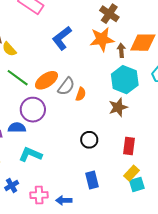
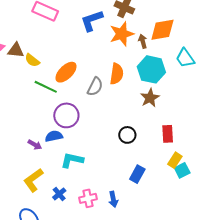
blue L-shape: (62, 38) -> (92, 21), moved, turned 30
orange ellipse: (47, 80) -> (66, 72), moved
orange semicircle: (81, 94) -> (117, 74), moved, size x1.5
blue rectangle: (92, 180) -> (137, 174), turned 54
blue arrow: (64, 200) -> (113, 199), turned -91

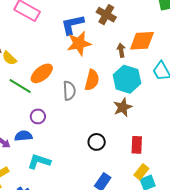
orange star: (122, 34) -> (79, 43), moved
gray semicircle: (95, 87) -> (69, 91), turned -36
purple circle: (66, 115) -> (38, 116), size x0.6

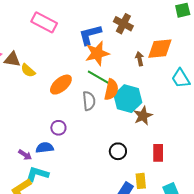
cyan hexagon: (127, 79) -> (128, 99), moved
green line: (20, 86) -> (99, 77), moved
cyan L-shape: (39, 161) -> (37, 174), moved
yellow rectangle: (141, 172) -> (141, 181), moved, turned -42

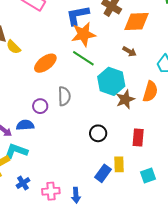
orange diamond: (160, 49) -> (137, 21), moved
brown arrow: (140, 59) -> (129, 51), moved, turned 128
orange semicircle: (111, 90) -> (150, 91), moved
gray semicircle: (89, 101) -> (64, 96), moved

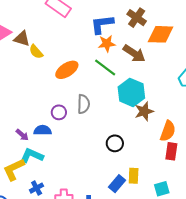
orange star: (83, 34) -> (107, 44), size x0.7
brown arrow: (129, 51) -> (134, 53), moved, size x1.6
orange semicircle: (150, 91) -> (168, 131), moved
red rectangle: (138, 137) -> (171, 151), moved

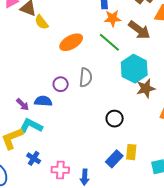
blue cross: (37, 188) -> (34, 158), turned -32

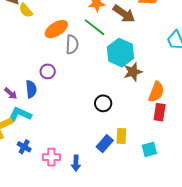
gray semicircle: (86, 77) -> (72, 44), moved
blue semicircle: (43, 101) -> (31, 89), turned 84

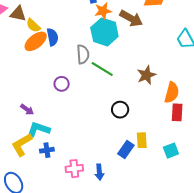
green line: (95, 27) -> (102, 69), moved
orange ellipse: (56, 29) -> (36, 41), moved
cyan hexagon: (121, 53) -> (104, 32), moved
blue semicircle: (31, 89) -> (53, 37), moved
blue cross: (24, 147) -> (47, 150), moved, turned -32

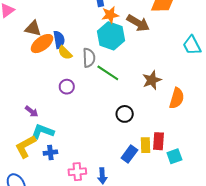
brown triangle: (18, 14) -> (33, 28), moved
yellow semicircle: (33, 25) -> (65, 53), moved
red rectangle: (177, 112) -> (158, 141), moved

